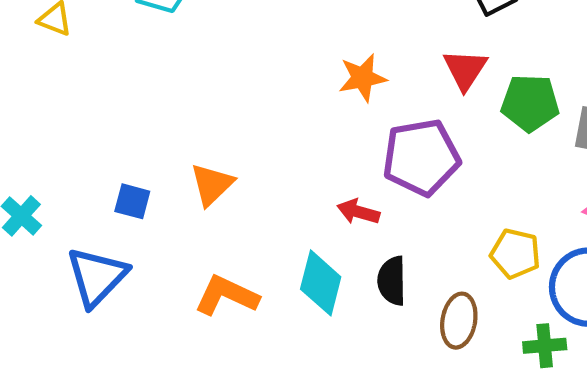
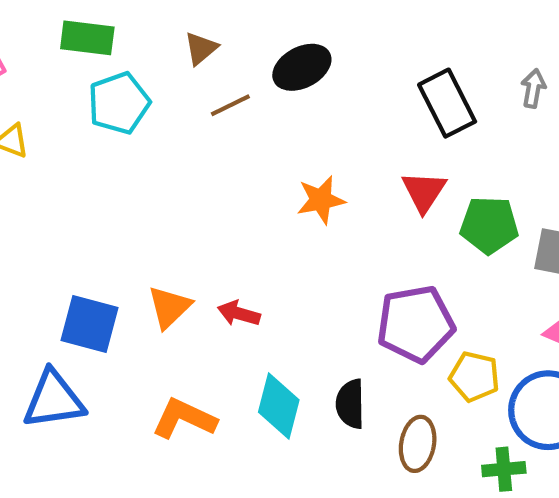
purple pentagon: (421, 157) -> (416, 324), moved
blue square: (132, 201) -> (89, 324), size x1.6
red arrow: (358, 212) -> (239, 313), moved
blue triangle: (97, 277) -> (54, 400), turned 38

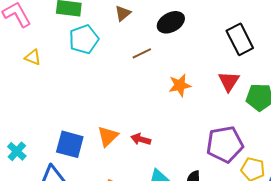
brown line: (230, 105) -> (142, 53), moved

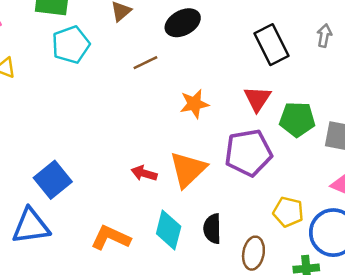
orange triangle: (108, 136) -> (188, 169), moved, size x1.4
blue square: (70, 144) -> (53, 180), turned 36
purple pentagon: (225, 144) -> (248, 153), moved

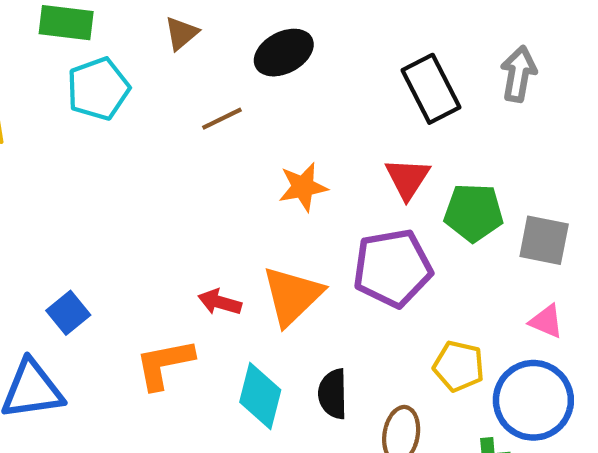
gray arrow: (324, 36) -> (518, 74), size x1.4
blue square: (53, 180) -> (68, 313), size x0.7
orange L-shape: (111, 238) -> (164, 364), moved, turned -36

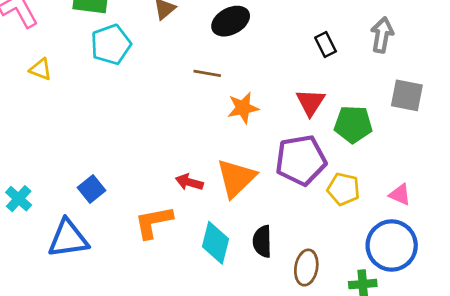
black rectangle: (431, 89) -> (326, 44), size x0.6
brown line: (222, 119) -> (207, 73), moved, turned 36
gray square: (544, 240) -> (407, 95), moved
yellow pentagon: (459, 366) -> (343, 189), moved

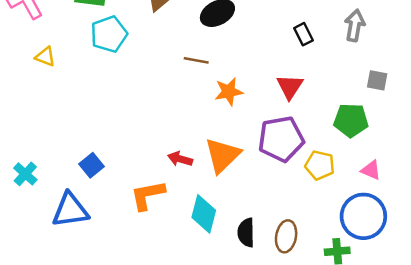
gray square: (407, 95) -> (377, 80), size x0.7
green pentagon: (353, 124) -> (351, 120), moved
black semicircle: (262, 241) -> (246, 233), moved

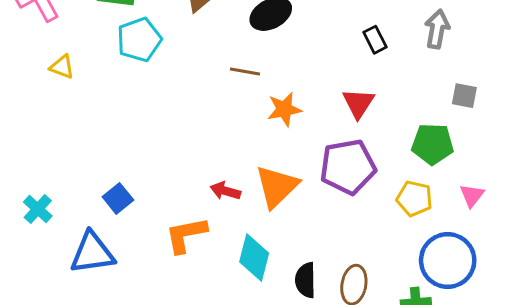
yellow pentagon: (320, 165) -> (414, 198), moved
pink triangle: (371, 170) -> (472, 195), moved, turned 45

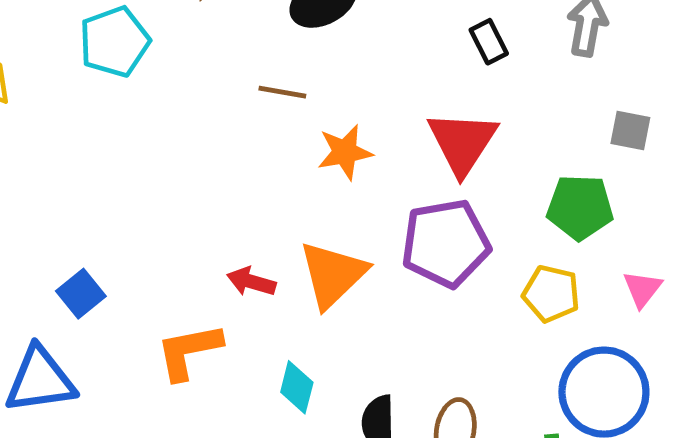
red triangle: (358, 103) -> (462, 142), size x1.4
cyan diamond: (254, 257) -> (297, 387), size x0.7

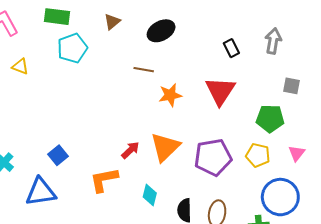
purple pentagon: (446, 243) -> (213, 157), moved
red arrow: (251, 282) -> (130, 150), turned 120

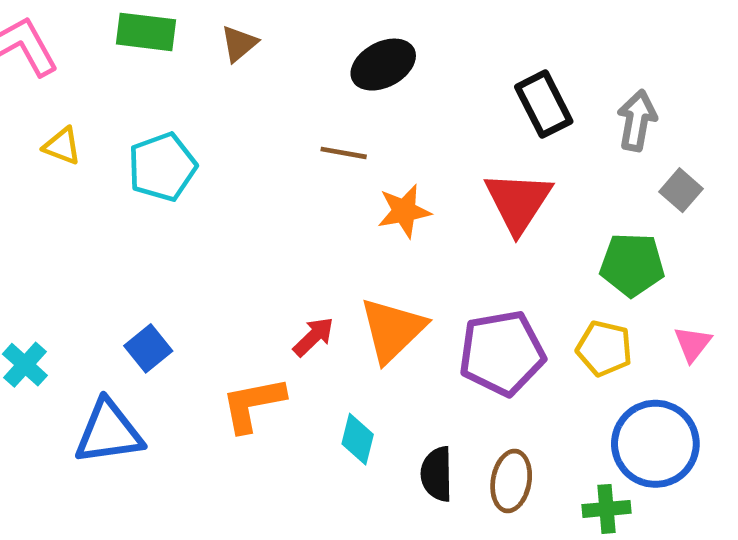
brown triangle: (112, 22) -> (239, 44), moved
gray arrow: (273, 41) -> (637, 120), moved
cyan pentagon: (72, 48) -> (162, 167), moved
black rectangle: (231, 48) -> (544, 104), size x1.5
gray square: (292, 86) -> (681, 190), turned 30

